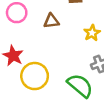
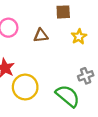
yellow star: (92, 33) -> (79, 37), moved

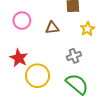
gray cross: (86, 76) -> (74, 56), moved

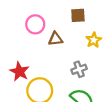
pink circle: (22, 21) -> (35, 24), moved

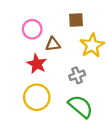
yellow star: (94, 40) -> (92, 45), size x1.5
red star: (20, 72) -> (37, 64), moved

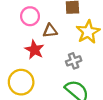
yellow circle: (37, 97) -> (21, 82), moved

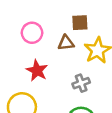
brown triangle: (50, 31) -> (66, 43), moved

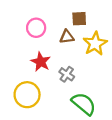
gray cross: (81, 83) -> (67, 74), moved, turned -35

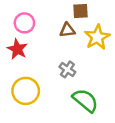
pink circle: (36, 28) -> (24, 23), moved
red star: (41, 62) -> (17, 49), moved

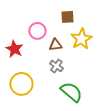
pink circle: (24, 23) -> (37, 31), moved
brown triangle: (67, 30) -> (55, 45), moved

